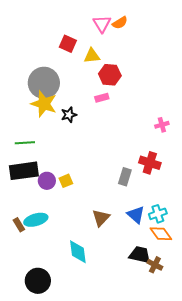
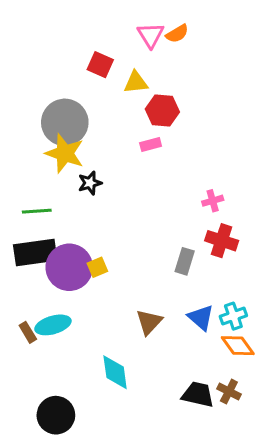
black star: (69, 115) -> (90, 183), moved
pink cross: (162, 125) -> (213, 201), moved
purple circle: (47, 181) -> (69, 267), size x1.8
black trapezoid: (140, 255) -> (198, 394), moved

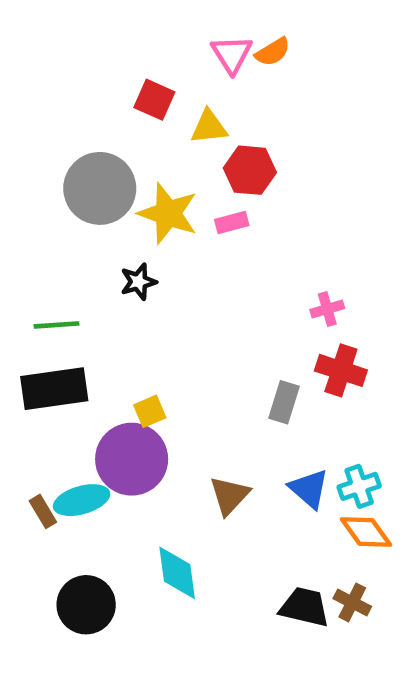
yellow star: (65, 153) -> (168, 213), moved
purple circle: (69, 267) -> (132, 459), moved
black circle: (56, 415) -> (86, 605), moved

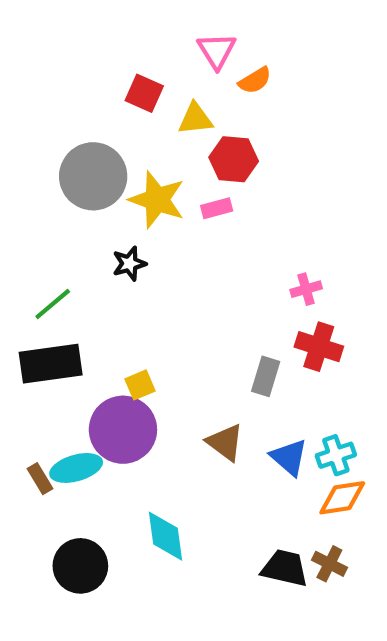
orange semicircle: (273, 52) -> (255, 80), moved
green line: (57, 325) -> (53, 304), turned -36
brown triangle: (229, 496) -> (225, 442), moved, turned -36
orange diamond: (366, 532) -> (342, 498), turned -63

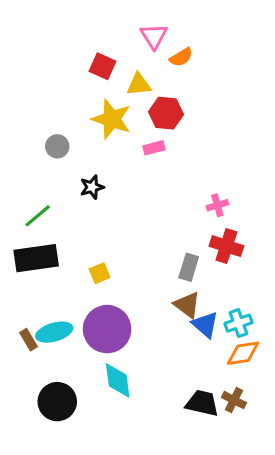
gray circle: (93, 176) -> (57, 146), moved, size x0.5
yellow star: (157, 200) -> (112, 119), moved
purple circle: (123, 430) -> (107, 329), moved
brown triangle: (225, 442) -> (187, 305), moved

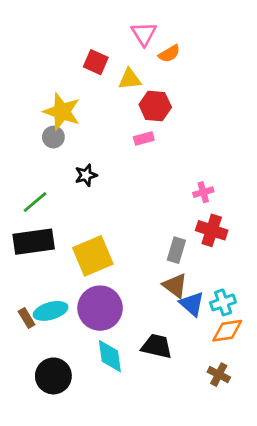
yellow star: (112, 119) -> (62, 112), moved
yellow square: (100, 273) -> (93, 256), size x2.0
black trapezoid: (202, 403) -> (157, 346), moved

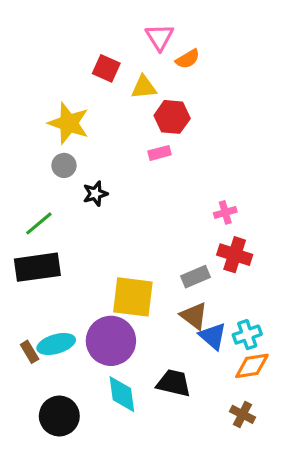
gray circle: (53, 137) -> (64, 165), moved
gray rectangle: (176, 250) -> (196, 277), turned 50
yellow square: (93, 256) -> (133, 297), moved, turned 30

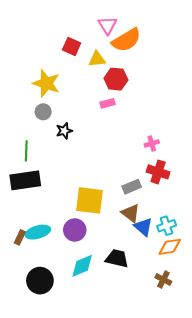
orange semicircle: (188, 59) -> (126, 40), size x1.8
green line: (39, 223) -> (26, 151), turned -48
purple circle: (111, 341) -> (75, 230), size x0.7
brown rectangle: (30, 352) -> (20, 237), turned 56
cyan diamond: (122, 394) -> (82, 266), turned 75

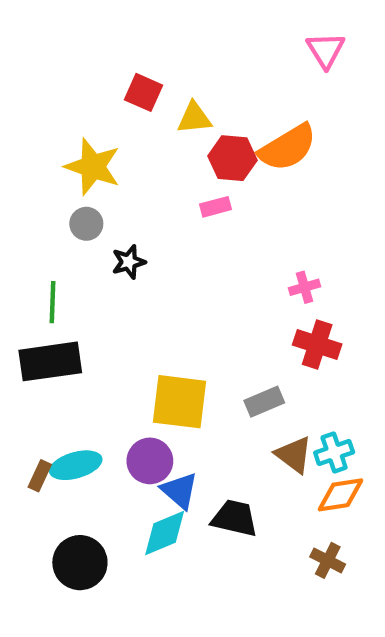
pink triangle: (107, 25) -> (326, 50), moved
orange semicircle: (126, 40) -> (288, 148), moved
gray rectangle: (132, 187) -> (264, 402), moved
brown triangle: (131, 213) -> (294, 455), moved
blue triangle: (143, 227) -> (179, 491), moved

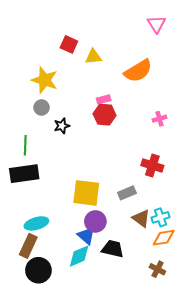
red hexagon: (232, 158) -> (105, 115), moved
pink cross: (304, 287) -> (159, 119), moved
purple circle: (150, 461) -> (95, 221), moved
brown rectangle: (40, 476) -> (28, 246), moved, size x1.6

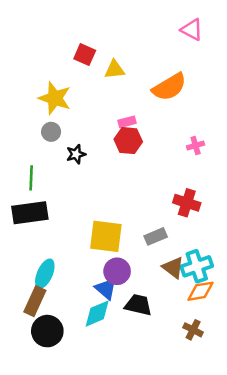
pink triangle: (156, 24) -> (192, 30), turned -30
cyan cross: (161, 217) -> (197, 266), size x1.4
cyan ellipse: (36, 223) -> (45, 274), turned -50

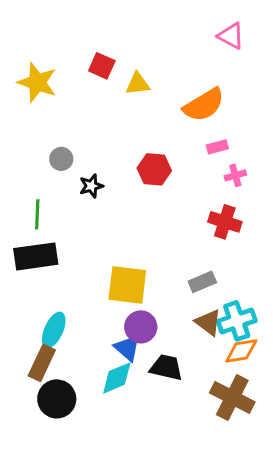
yellow star: (55, 98) -> (37, 82), moved
pink rectangle: (127, 122) -> (217, 147), moved
red cross: (187, 203) -> (225, 222), moved
gray rectangle: (156, 236) -> (202, 282), moved
brown cross: (193, 330) -> (232, 397), size x1.8

